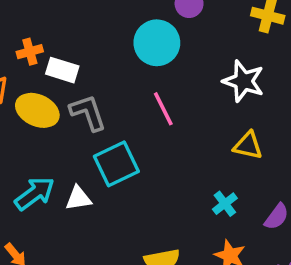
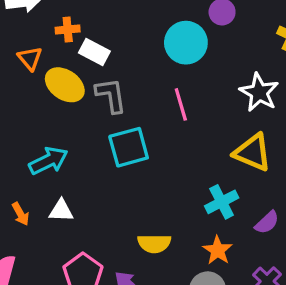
yellow triangle: (248, 146) -> (253, 152), size x1.4
white triangle: (78, 198) -> (61, 211), moved
cyan cross: (225, 204) -> (222, 202), size x1.4

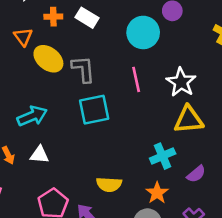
white rectangle: (94, 52) -> (87, 18), moved
white star: (259, 92) -> (181, 82), moved
yellow triangle: (253, 152) -> (189, 120), turned -32

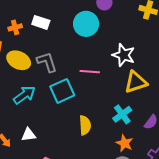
pink line: (136, 79) -> (90, 72), moved, turned -60
cyan arrow: (32, 116) -> (24, 95), moved
yellow semicircle: (109, 184) -> (85, 125), moved, turned -84

